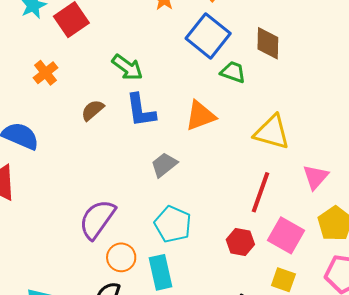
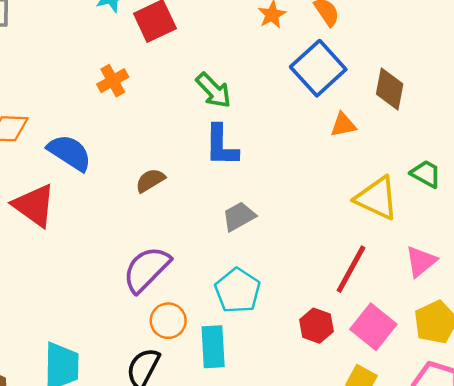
green trapezoid: (233, 72) -> (426, 174), moved
brown semicircle: (93, 110) -> (150, 180), moved
orange triangle: (200, 116) -> (343, 125), moved, size x0.7

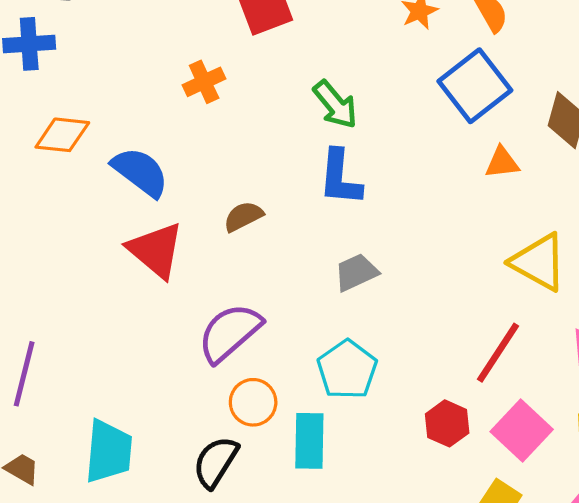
red triangle: (34, 205) -> (156, 250), moved

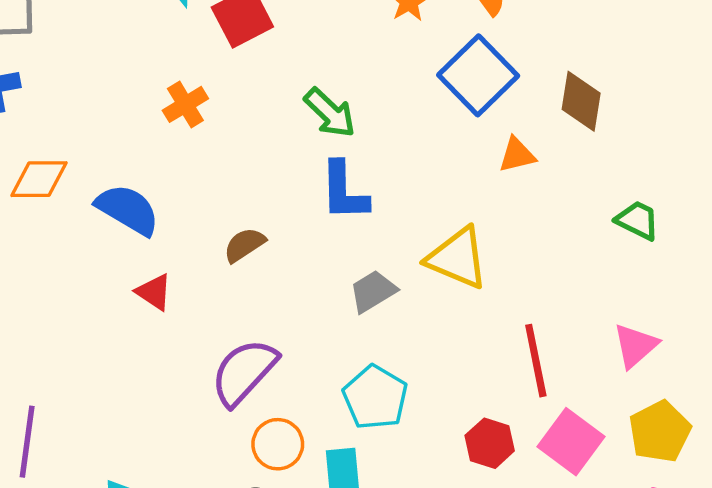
red triangle: (156, 250) -> (154, 292), size x0.6
yellow triangle: (539, 262) -> (457, 258), moved
red line: (498, 353) -> (536, 361), turned -38

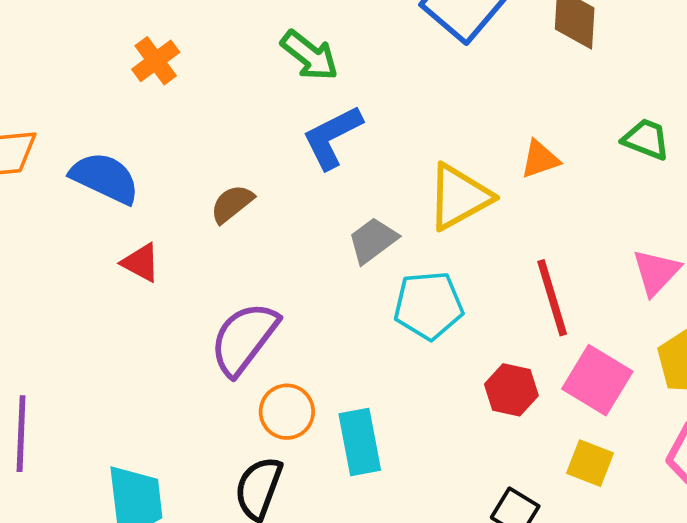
orange triangle: (517, 155) -> (540, 159), moved
blue L-shape: (344, 191) -> (332, 137), turned 70
yellow triangle: (457, 258) -> (459, 197), turned -46
cyan pentagon: (375, 397) -> (428, 305), moved, turned -30

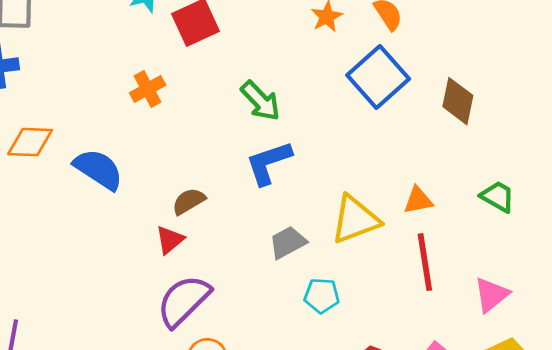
red triangle: (141, 263) -> (170, 240), moved, turned 44
red line: (552, 298) -> (425, 262), moved
cyan pentagon: (428, 305) -> (322, 296), size x0.7

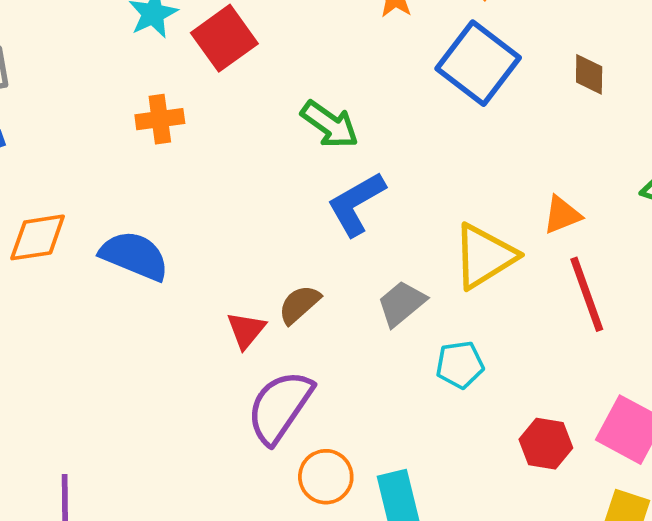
orange cross: (148, 89) -> (160, 119), moved, turned 32
brown diamond: (458, 101) -> (589, 74), size x0.7
brown semicircle: (189, 201) -> (299, 304), moved

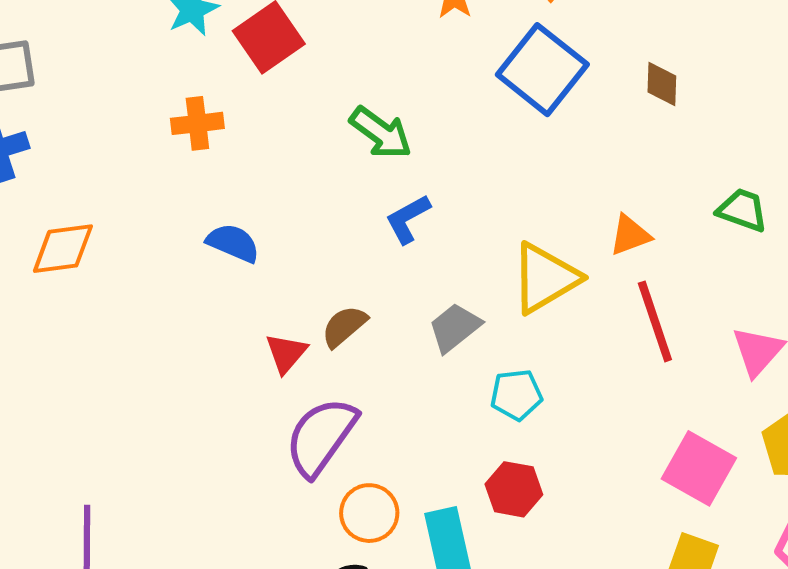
blue L-shape: (356, 204) -> (408, 219), size x0.7
blue semicircle: (134, 256) -> (233, 243), moved, size x0.7
red hexagon: (546, 444) -> (514, 489), moved

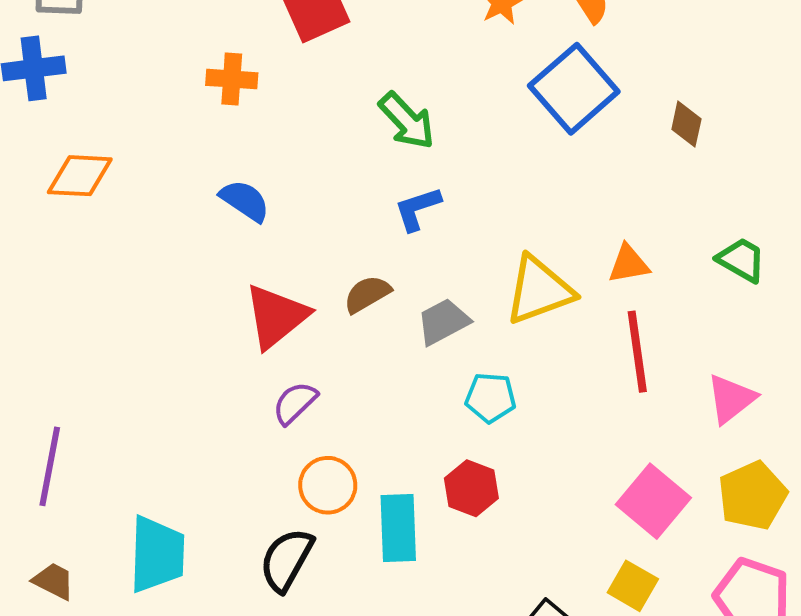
brown semicircle: (344, 326) -> (367, 294), moved
red triangle: (286, 353) -> (276, 316), size x1.6
purple semicircle: (321, 437) -> (295, 403), size x0.6

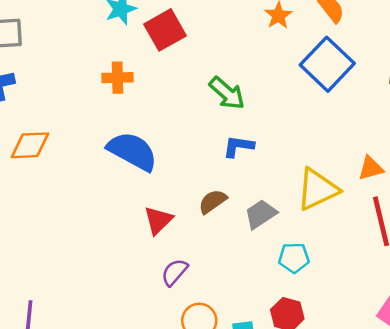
blue semicircle: (245, 201) -> (132, 151), size x1.6
blue L-shape: (417, 209) -> (238, 146), turned 32
red triangle: (276, 316) -> (158, 220), size x0.7

